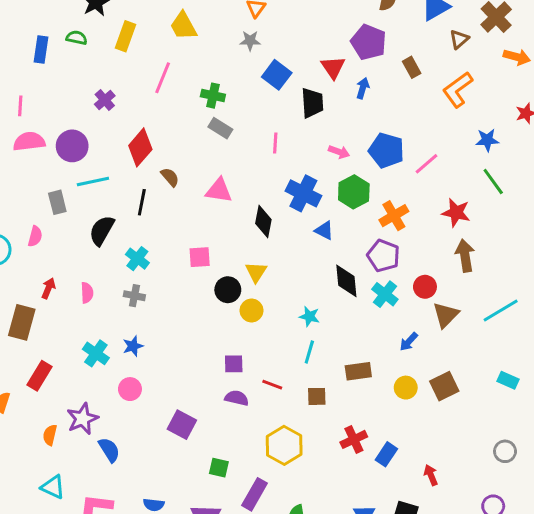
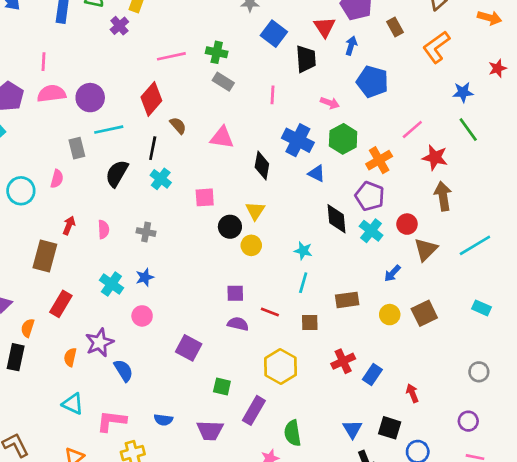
pink line: (163, 78) -> (171, 56), moved, turned 56
purple cross: (105, 100) -> (119, 26), moved
blue pentagon: (386, 150) -> (372, 82), moved
pink line: (426, 164) -> (412, 130), moved
cyan cross: (137, 259) -> (161, 179), moved

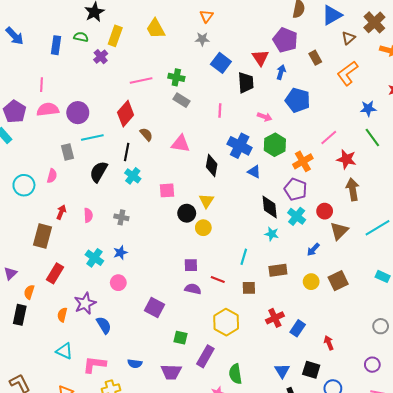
cyan star: (303, 251) -> (272, 234), moved

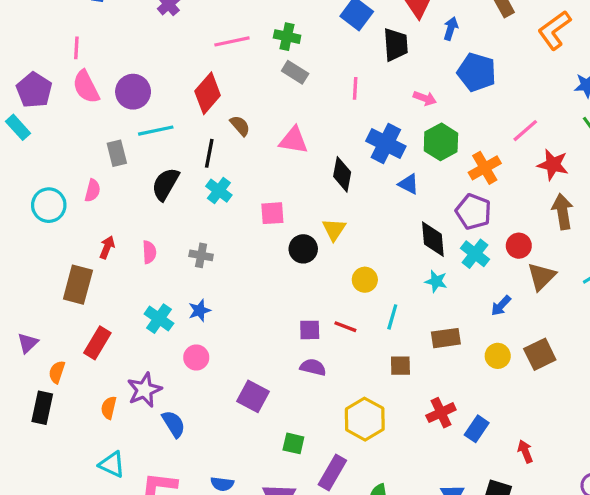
pink semicircle: (48, 110) -> (86, 87), turned -110
yellow circle: (203, 228) -> (365, 280), moved
red line: (218, 280) -> (345, 327), moved

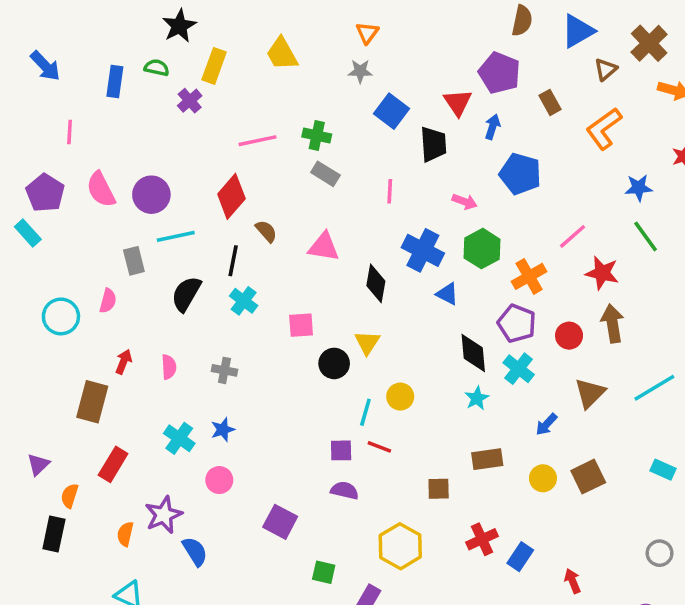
pink line: (76, 48) -> (70, 132), moved
red circle: (519, 246) -> (569, 336), moved
cyan star: (436, 281) -> (477, 398), turned 30
cyan line: (392, 317) -> (365, 412), moved

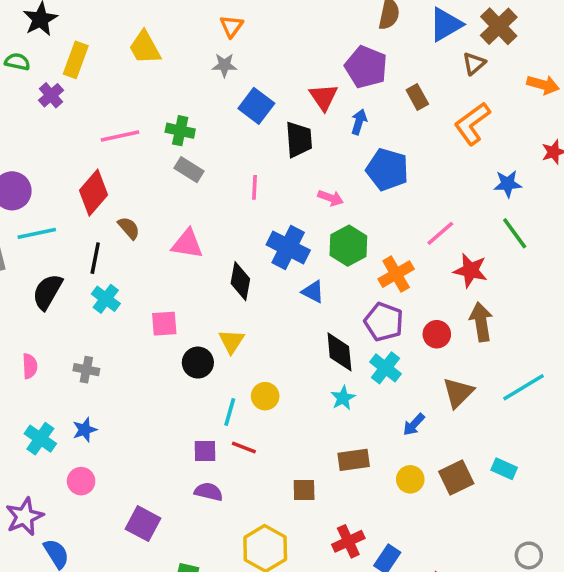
brown cross: (649, 43) -> (499, 26), moved
cyan rectangle: (663, 470) -> (504, 469), moved

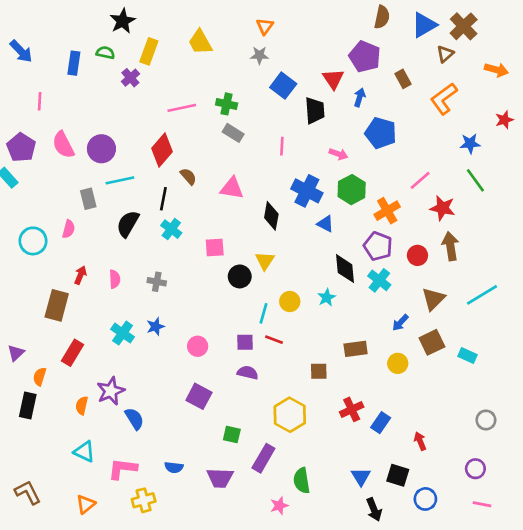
cyan star: (343, 398) -> (327, 298), moved
brown square: (456, 478) -> (432, 342), moved
pink circle: (81, 481) -> (198, 346), moved

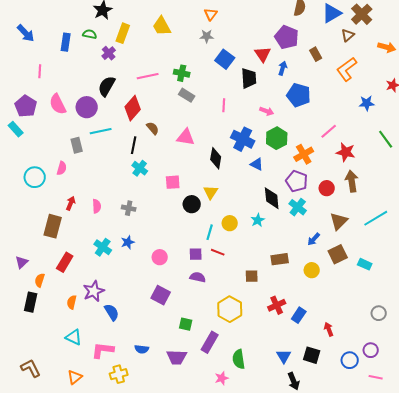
green line: (475, 180) -> (386, 139), moved
black semicircle: (128, 224) -> (107, 86), moved
blue circle: (425, 499) -> (350, 360), moved

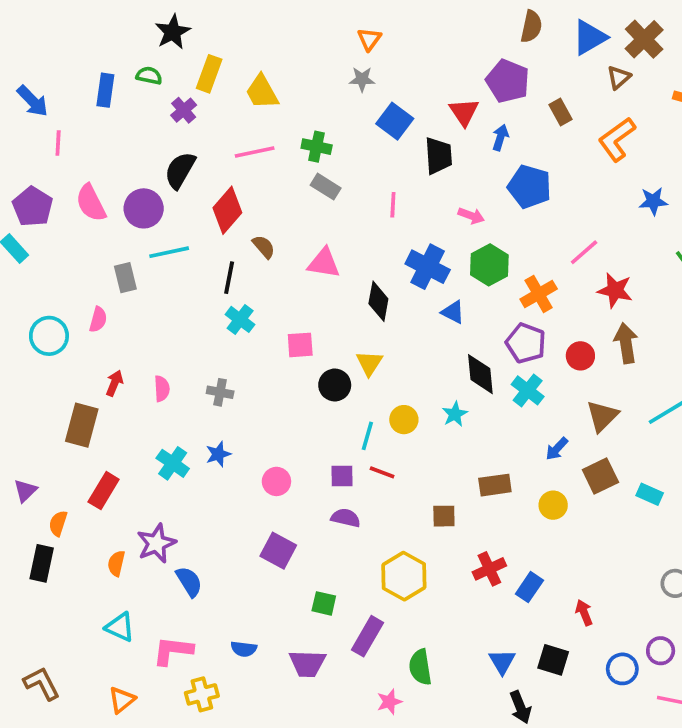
yellow trapezoid: (162, 26) -> (262, 92), moved
blue arrow: (26, 33) -> (33, 101), moved

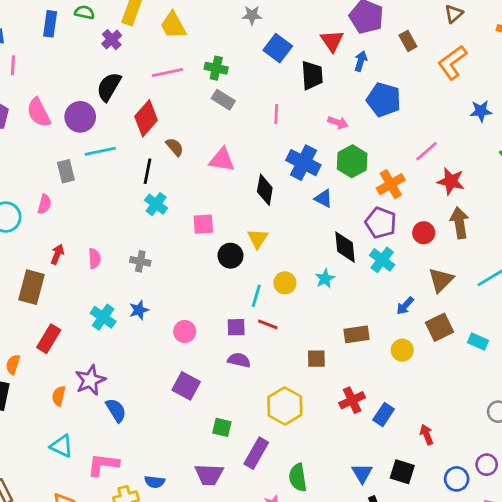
blue semicircle: (244, 649) -> (155, 482), moved

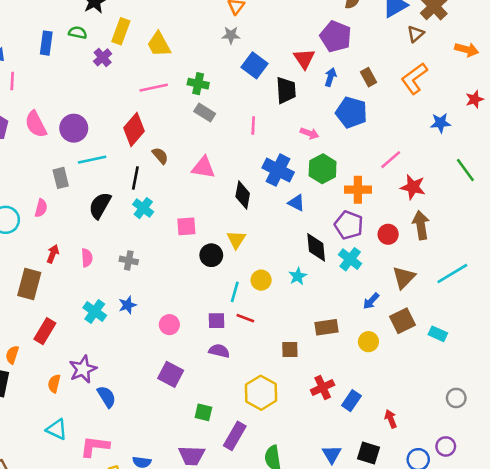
brown rectangle: (408, 41) -> (368, 77), moved
black semicircle: (109, 87) -> (100, 205), moved
orange cross: (391, 184) -> (358, 190), turned 30

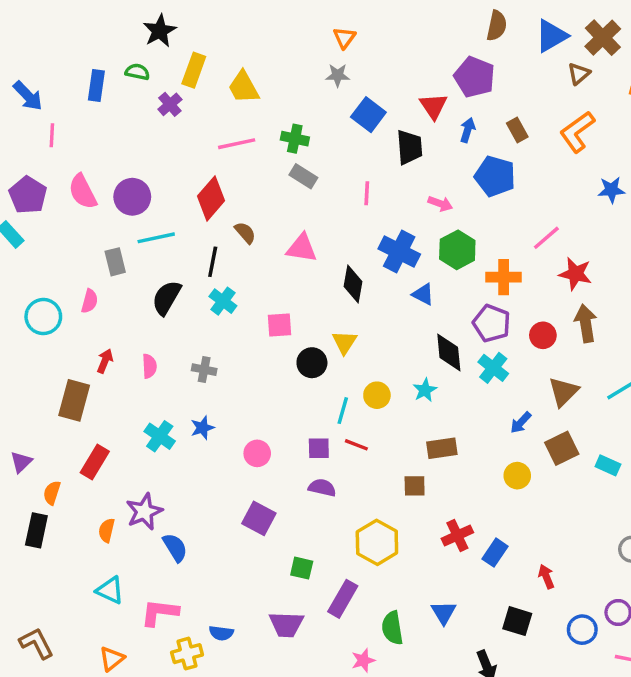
brown rectangle: (327, 327) -> (442, 448), moved
blue triangle: (332, 454) -> (444, 613), moved

